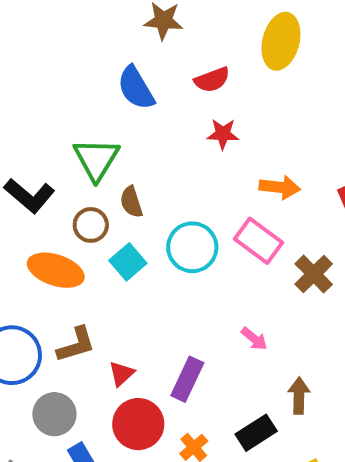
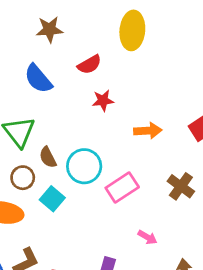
pink rectangle: (258, 241) -> (122, 188), moved, turned -60
cyan circle: (192, 247) -> (84, 166), moved

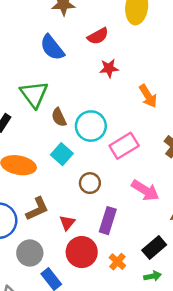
orange arrow: (148, 131) -> (148, 96), turned 60
brown circle: (23, 178) -> (90, 183), moved
pink arrow: (147, 237) -> (145, 190), size x1.6

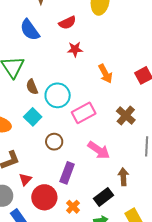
red triangle: (67, 223) -> (25, 179), moved

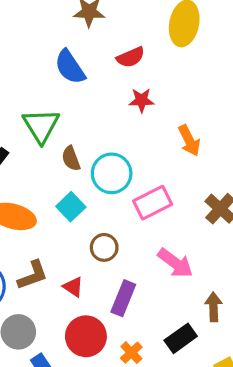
red triangle: (25, 179) -> (73, 287), moved, turned -40

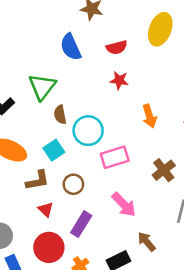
brown L-shape: (33, 275) -> (38, 180), moved
brown arrow: (213, 307) -> (147, 242), turned -48

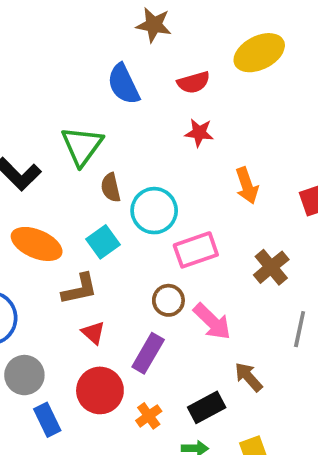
yellow ellipse: (160, 29) -> (259, 53), turned 44
brown circle: (73, 184) -> (168, 300), moved

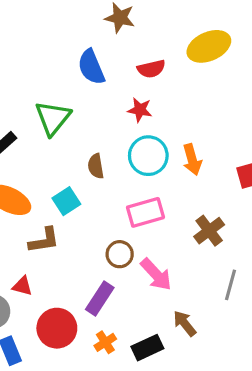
red star: (199, 133) -> (140, 110), moved
brown semicircle: (111, 188) -> (96, 166), moved
cyan circle: (154, 211) -> (148, 156), moved
red triangle: (93, 333) -> (22, 286), moved, turned -30
orange cross: (149, 416) -> (105, 342), moved

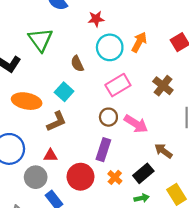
orange arrow: (192, 160) -> (139, 42), turned -120

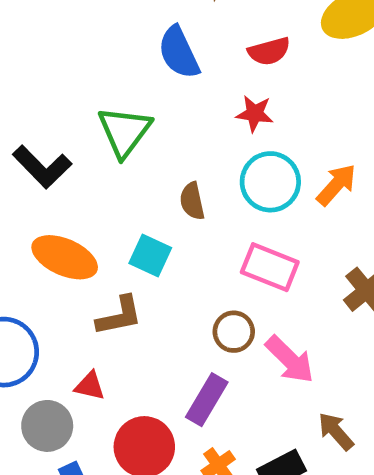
pink rectangle: (118, 85) -> (270, 267), turned 40
cyan square: (64, 92) -> (150, 255), turned -30

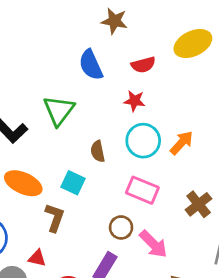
brown L-shape: (119, 316) -> (55, 218), turned -60

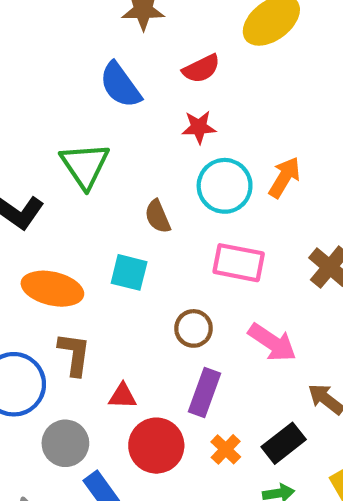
brown L-shape: (55, 218) -> (74, 354), moved
brown circle: (121, 227) -> (194, 328), moved
red triangle: (37, 258) -> (123, 396), moved

